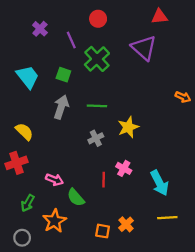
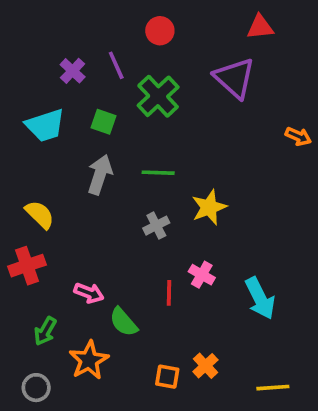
purple cross: (40, 29) -> (73, 71), moved
cyan trapezoid: (28, 77) -> (45, 125), turned 110
orange arrow: (183, 97) -> (298, 136), moved
yellow line: (167, 218) -> (273, 388), moved

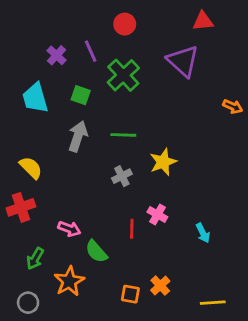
cyan trapezoid: (45, 125) -> (35, 98), turned 92
cyan arrow: (260, 298) -> (203, 233), size x0.6

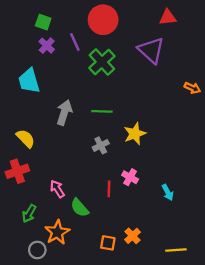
red circle: (125, 24) -> (103, 20), size x1.6
green square: (81, 95) -> (43, 22), moved
pink arrow: (69, 229) -> (57, 189), turned -144
gray circle: (28, 303) -> (37, 250), moved

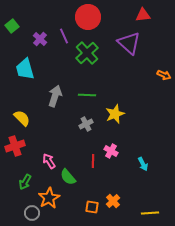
green square: (43, 22) -> (12, 26), moved, turned 32

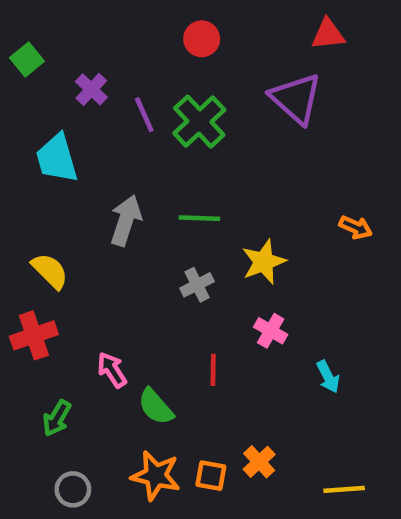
red circle: (88, 17) -> (202, 39), size x0.6
purple line: (64, 36) -> (144, 115), moved
orange arrow: (164, 75) -> (356, 227), moved
pink cross: (111, 151) -> (271, 331), moved
orange star: (49, 198) -> (156, 476), moved, turned -30

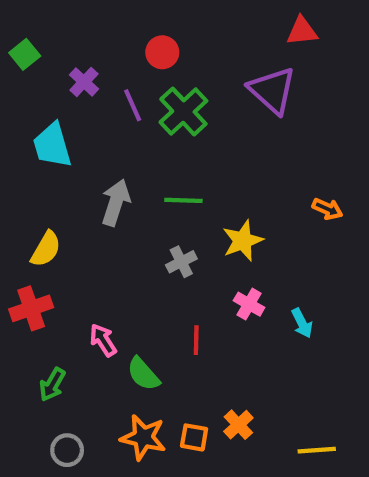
red circle: (202, 39) -> (162, 52), moved
yellow semicircle: (50, 271) -> (46, 249), turned 75
cyan arrow: (328, 377) -> (302, 323), moved

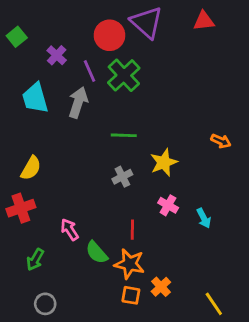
red circle: (162, 52) -> (109, 35), size x1.4
purple triangle: (272, 90) -> (147, 22), moved
gray arrow: (116, 203) -> (78, 102), moved
orange star: (143, 437) -> (130, 264), moved
yellow line: (317, 450) -> (214, 304), turned 60

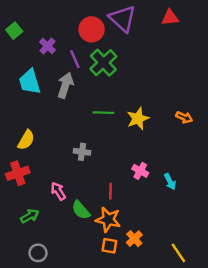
yellow star: (164, 162) -> (138, 119), moved
gray cross: (122, 177) -> (82, 152), moved, turned 35
green arrow: (35, 260) -> (30, 216), turned -150

